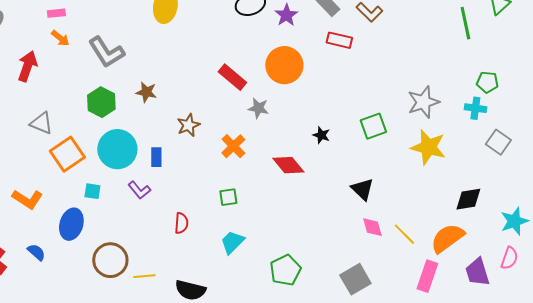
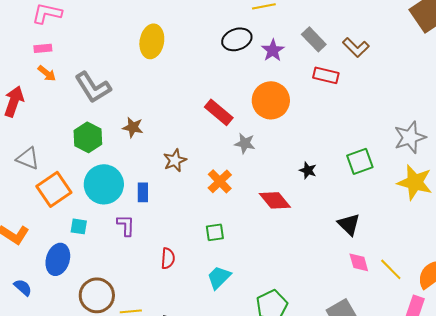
purple L-shape: (139, 190) -> (126, 225), turned -140

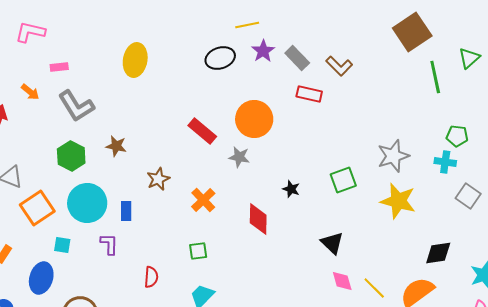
pink rectangle: (43, 48) -> (59, 67), moved
purple star: (273, 50) -> (263, 51), moved
gray star: (245, 143) -> (239, 157), moved
red diamond: (275, 200) -> (258, 219), turned 40

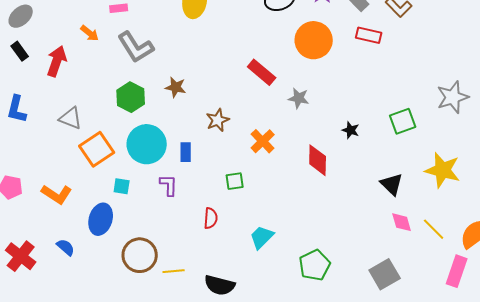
orange circle: (254, 119) -> (314, 40), moved
yellow star: (398, 201) -> (443, 170), moved
green square: (198, 251) -> (235, 181), moved

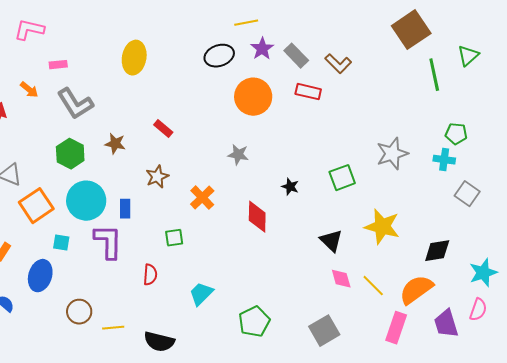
red rectangle: (262, 72) -> (163, 129), moved, size x0.7
purple L-shape: (169, 185) -> (108, 242), size x1.6
brown circle: (140, 255) -> (79, 312), size x0.7

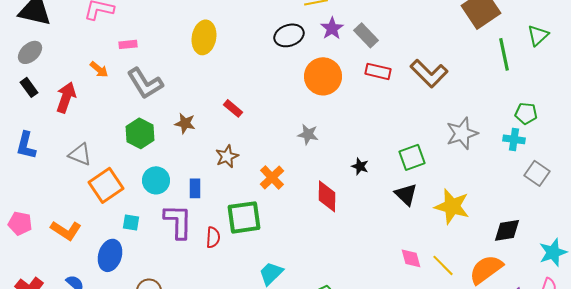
brown L-shape: (338, 64) -> (429, 73), moved, size x1.4
cyan circle: (86, 201) -> (156, 180), size x0.7
green square: (174, 238) -> (244, 217), size x1.8
black triangle: (331, 241) -> (406, 194), moved
red semicircle: (150, 275) -> (213, 237), moved

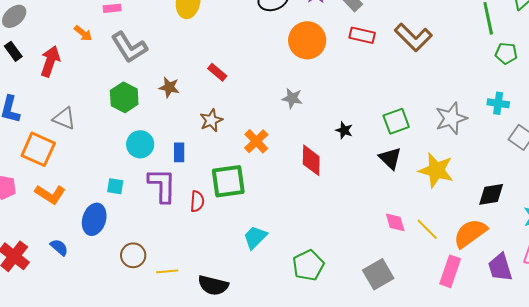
green pentagon: (526, 113) -> (506, 53), moved
gray star: (462, 133) -> (451, 118), moved
orange square: (106, 185) -> (38, 149), moved, turned -32

